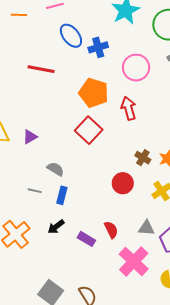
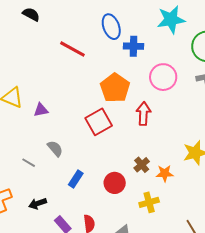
blue rectangle: (62, 195) -> (76, 179), moved

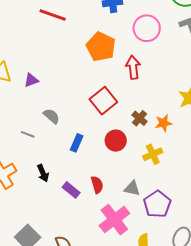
red square: (99, 122) -> (103, 101), moved
black arrow: (38, 204) -> (43, 173), turned -84

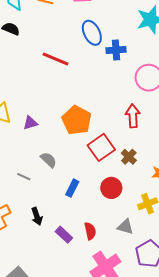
orange pentagon: (101, 47) -> (77, 120), moved
brown cross: (140, 118) -> (129, 157), moved
gray triangle: (132, 188) -> (125, 227), moved

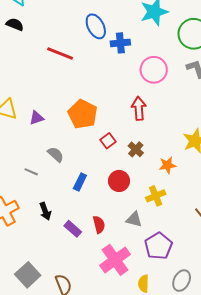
red square: (101, 147) -> (108, 141), size x0.6

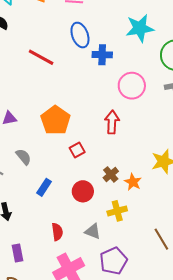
brown cross: (136, 149) -> (111, 174), moved
orange star: (167, 165) -> (133, 182), turned 30
purple rectangle: (73, 229) -> (18, 253), moved, turned 30

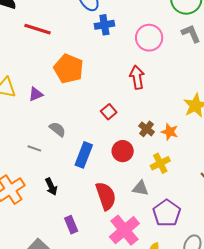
blue cross: (102, 55) -> (104, 25), moved
red line: (41, 57) -> (38, 29), moved
orange pentagon: (56, 120) -> (69, 69), moved
blue rectangle: (44, 187) -> (84, 155), size x1.4
red semicircle: (57, 232) -> (106, 196), size x1.6

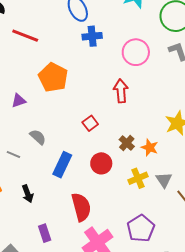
gray triangle: (140, 188) -> (164, 180), moved, turned 42

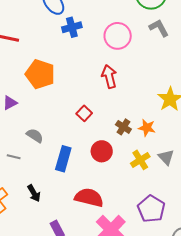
red semicircle: (81, 207) -> (89, 198), turned -52

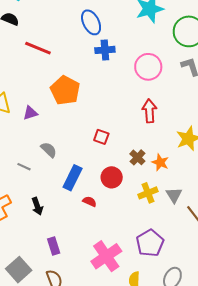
red arrow: (109, 76) -> (149, 111), moved
red square: (84, 113) -> (101, 137), turned -35
red semicircle: (89, 198) -> (90, 201), moved, size x0.5

